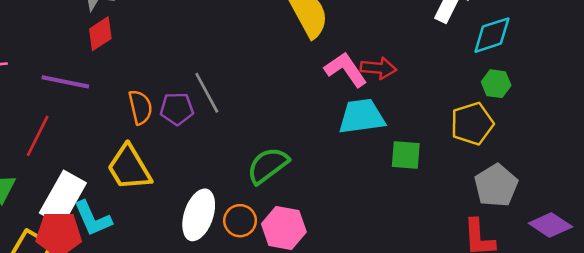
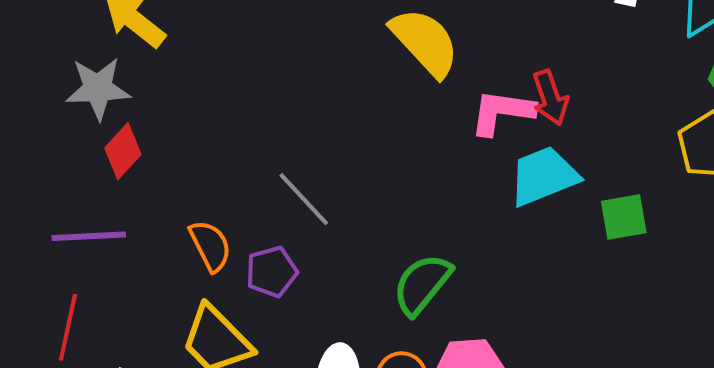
red arrow: (378, 68) -> (550, 98), turned 80
pink L-shape: (346, 69) -> (502, 112), turned -33
purple pentagon: (177, 109) -> (272, 272), moved

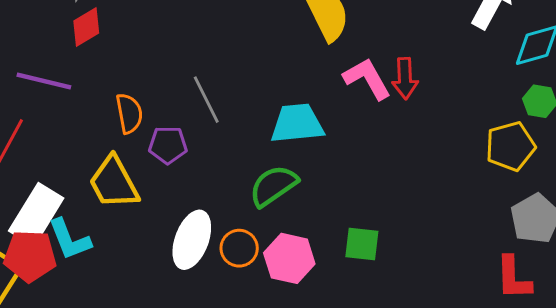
pink L-shape: (502, 112) -> (367, 79), turned 36
cyan trapezoid: (544, 176) -> (297, 123), moved
green square: (624, 217) -> (362, 244), moved

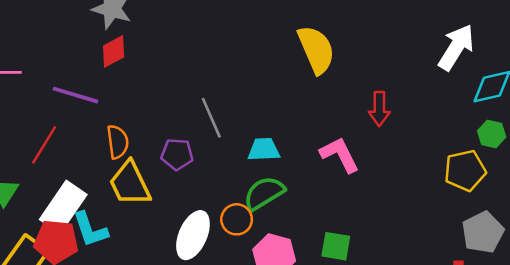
pink L-shape: (367, 79) -> (340, 155), moved
orange semicircle: (129, 113) -> (118, 142), moved
cyan trapezoid: (297, 123) -> (264, 150), moved, size x0.7
orange circle: (239, 248) -> (237, 219), moved

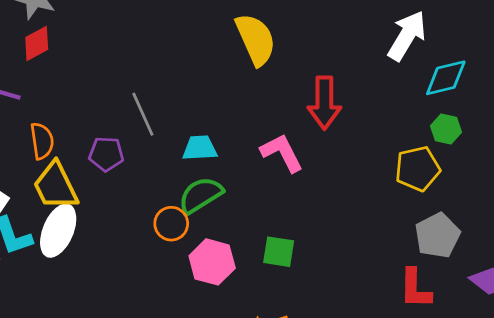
red arrow: (379, 109) -> (324, 103), size x1.4
white ellipse: (193, 235) -> (58, 231), moved

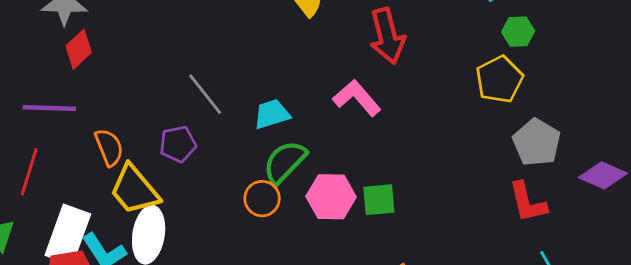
pink hexagon: (212, 262) -> (331, 197), moved

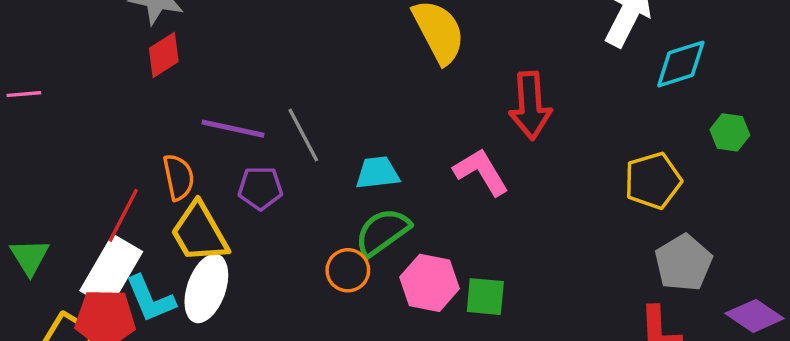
green hexagon: (518, 32) -> (730, 132), moved
purple line: (49, 108) -> (233, 129), moved
red line: (29, 172) -> (123, 215), moved

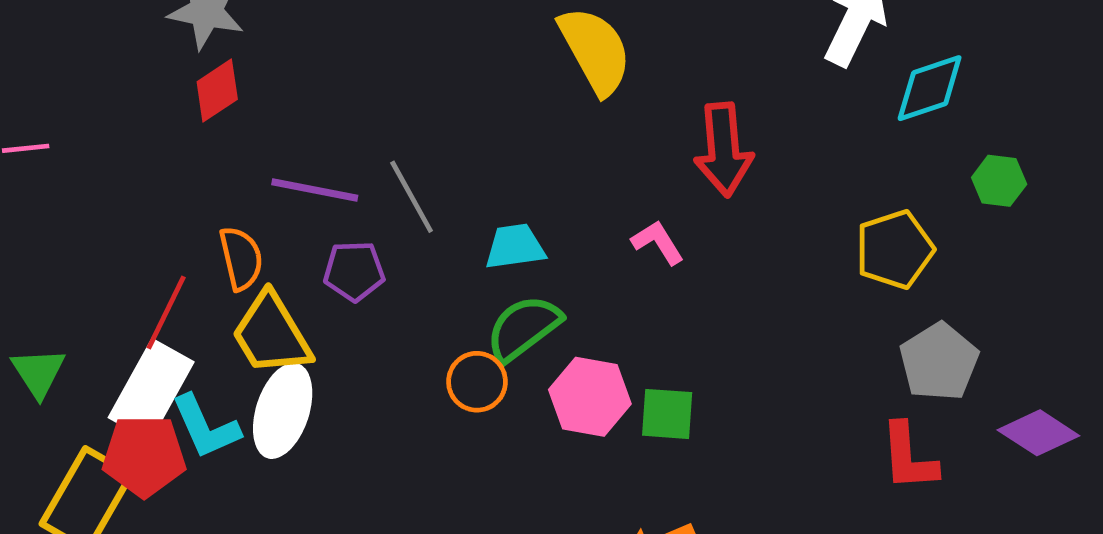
pink L-shape: (481, 172) -> (658, 242), size x0.7

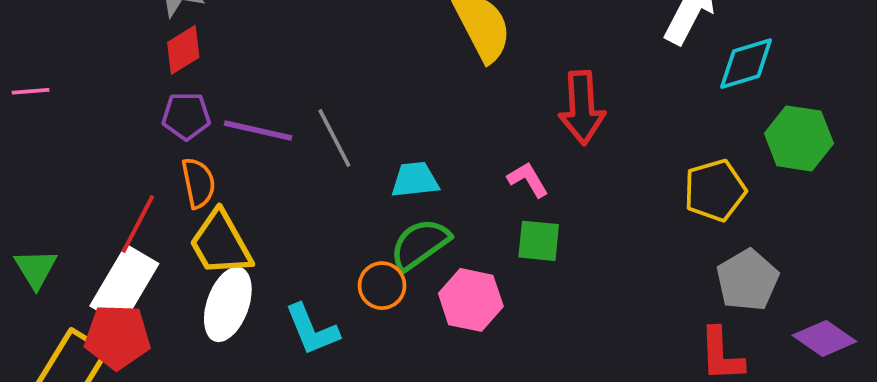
green hexagon: (999, 181) -> (799, 138), size x1.6
purple pentagon: (354, 271) -> (186, 116), moved
green square: (667, 414) -> (539, 241), moved
cyan L-shape: (206, 427) -> (312, 330), moved

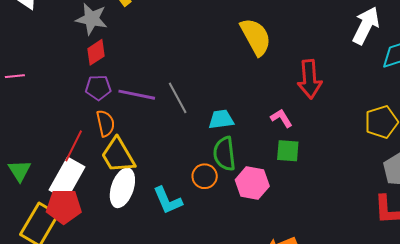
green semicircle: (420, 244) -> (224, 154), turned -60

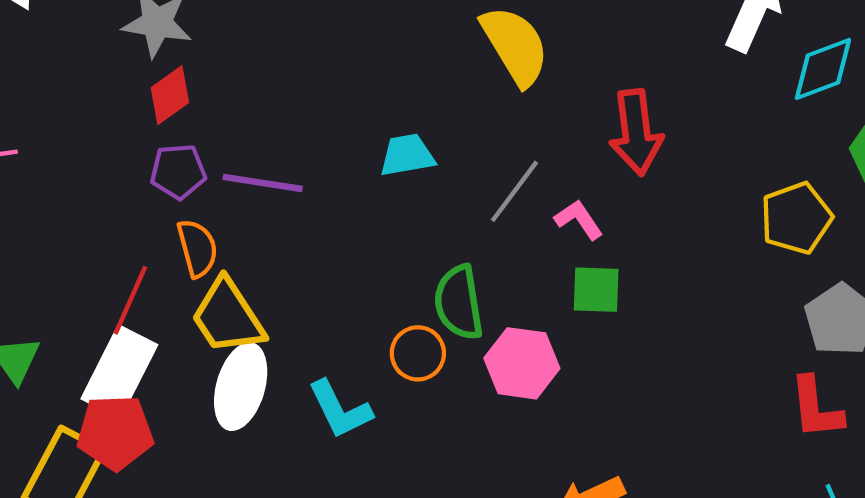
gray line: (178, 98) -> (515, 191), moved, turned 68
cyan trapezoid: (221, 119) -> (407, 155), moved

